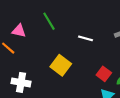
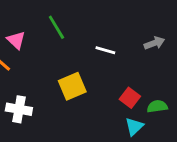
pink triangle: (19, 31) -> (16, 40), turned 32
yellow square: (61, 65) -> (72, 86), turned 30

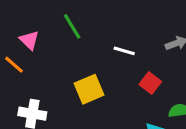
red square: (130, 98) -> (150, 83), moved

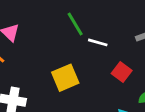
green line: (72, 26) -> (75, 24), moved

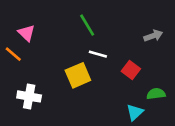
white line: (98, 42) -> (98, 54), moved

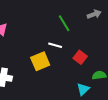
green line: (87, 25) -> (64, 23), moved
gray arrow: (153, 36) -> (94, 14), moved

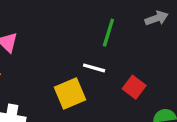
green line: (64, 23) -> (108, 33), turned 48

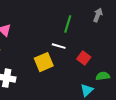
gray arrow: (157, 18) -> (98, 15), turned -48

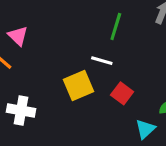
red square: (84, 58) -> (122, 93), moved

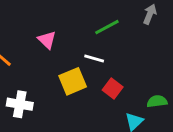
green line: (116, 27) -> (107, 27), turned 45
pink triangle: (18, 36) -> (47, 40), moved

